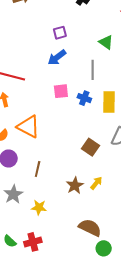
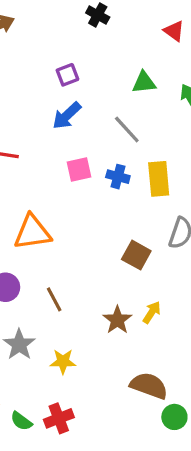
green triangle: (106, 42) -> (144, 83), turned -35
gray line: (93, 70) -> (127, 130), turned -36
orange triangle: (28, 127) -> (32, 232), turned -30
brown line: (38, 169) -> (54, 299), turned -35

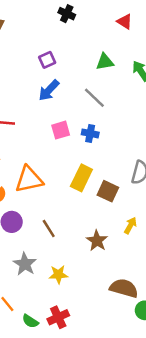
yellow rectangle: (159, 179) -> (81, 178), moved, turned 35
yellow arrow: (152, 312) -> (130, 225), moved

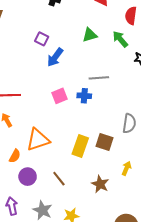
purple square: (47, 60) -> (42, 39), turned -32
blue arrow: (49, 90) -> (55, 57), moved
gray line: (94, 98) -> (99, 78), moved, turned -42
yellow rectangle: (81, 178) -> (80, 146), moved

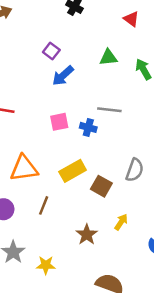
yellow rectangle: (80, 146) -> (73, 171), moved, turned 30
brown line: (59, 179) -> (44, 205), moved, turned 49

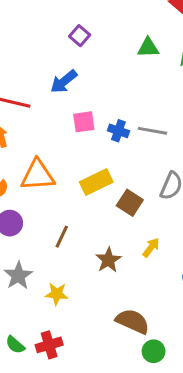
blue arrow: (63, 76) -> (64, 82), moved
gray line: (109, 110) -> (152, 131), moved
brown line: (44, 205) -> (62, 237), moved

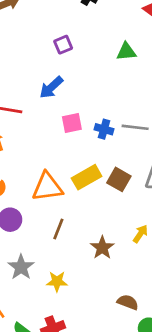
purple square: (80, 36) -> (63, 45), turned 30
orange triangle: (38, 175) -> (47, 187), moved
brown square: (130, 203) -> (119, 179), moved
brown semicircle: (133, 321) -> (128, 302), size x0.7

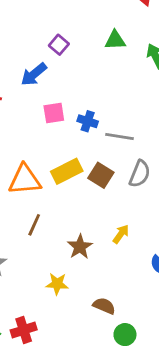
purple square: (63, 45) -> (59, 45), moved, turned -30
gray line: (135, 127) -> (119, 137), moved
yellow star: (57, 281) -> (57, 284), moved

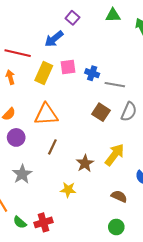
yellow rectangle: (67, 171) -> (44, 73), moved, turned -40
yellow arrow: (121, 234) -> (115, 155), size x1.6
brown semicircle: (104, 306) -> (119, 196), moved

